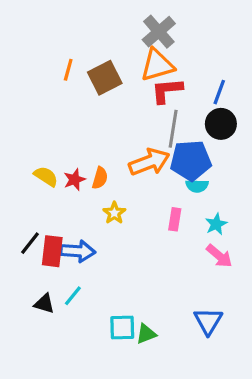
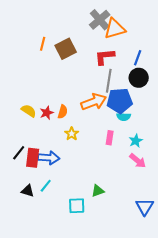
orange triangle: (157, 65) -> (115, 29), moved
blue triangle: (208, 321) -> (145, 207), moved
green triangle: (146, 334) -> (98, 191), moved

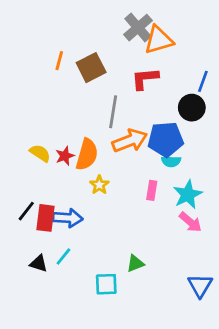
blue line: (138, 58) -> (203, 81), moved
gray line: (109, 81) -> (113, 112), moved
orange semicircle: (63, 112) -> (87, 154), size x1.6
cyan star: (136, 141) -> (188, 195), size x1.5

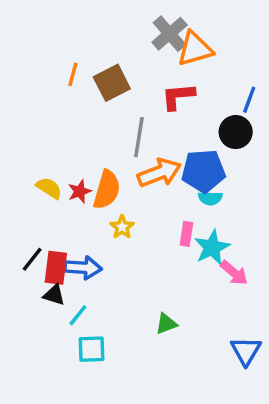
cyan star: (188, 195) -> (212, 247), moved
black triangle: (39, 264) -> (54, 295), moved
cyan square: (106, 284) -> (91, 349), moved

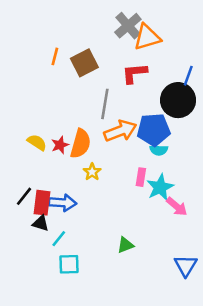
black circle: (236, 132) -> (178, 100), size x1.4

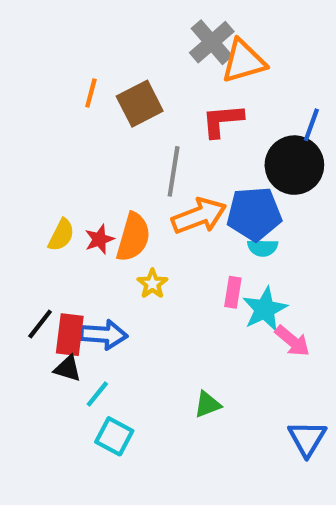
yellow semicircle: (37, 142) -> (61, 235), turned 84
cyan square: (69, 264) -> (114, 436), turned 30

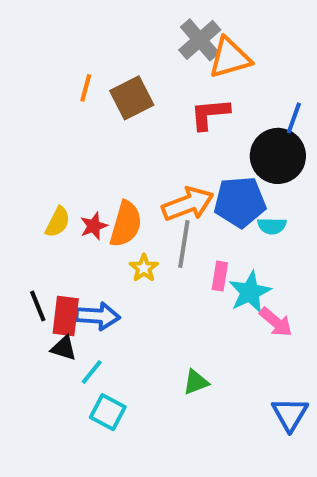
gray line: (174, 171) -> (184, 244), moved
cyan semicircle: (263, 248) -> (272, 226), moved
black line: (40, 324) -> (38, 306), turned -60

